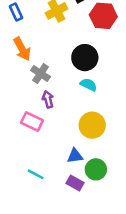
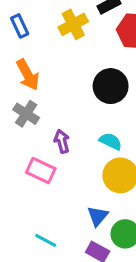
gray cross: (41, 74) -> (26, 114), moved
cyan semicircle: (89, 85) -> (111, 141), moved
blue triangle: (75, 156) -> (98, 216), turned -42

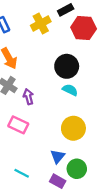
purple arrow: (62, 141) -> (28, 97), moved
cyan semicircle: (111, 141) -> (70, 90), moved

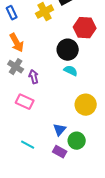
red hexagon: (84, 28) -> (85, 28), moved
yellow circle: (73, 128) -> (86, 105), moved

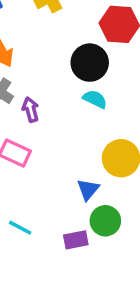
blue triangle: (60, 130) -> (88, 189), moved
purple rectangle: (60, 152) -> (76, 240), turned -40

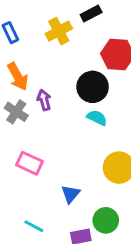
purple arrow: (31, 110) -> (44, 100), moved
blue triangle: (88, 189) -> (71, 194), moved

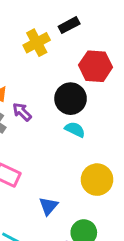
purple arrow: (44, 100) -> (22, 112), turned -30

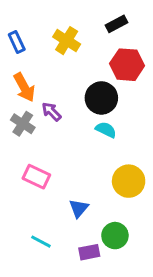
black rectangle: (69, 25) -> (116, 24), moved
yellow cross: (37, 43) -> (67, 41), turned -30

